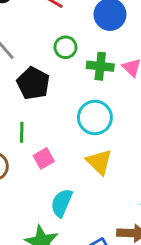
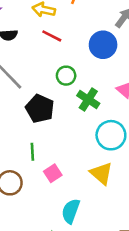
green cross: (100, 66) -> (88, 100), moved, turned 30
cyan circle: (95, 117) -> (111, 135), moved

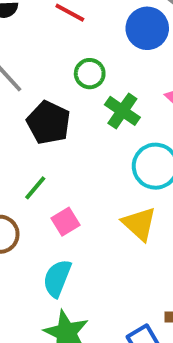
green line: (32, 152) -> (35, 188), turned 42
cyan semicircle: (71, 211) -> (57, 278), moved

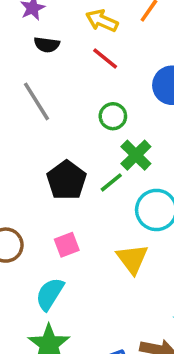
black pentagon: (49, 123) -> (67, 180), moved
green line: (35, 188) -> (111, 182), moved

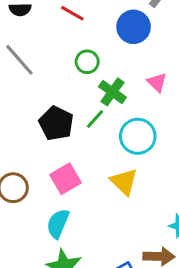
pink square: (67, 245) -> (66, 179), size x1.4

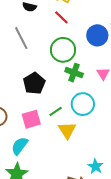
green circle: (87, 62) -> (63, 50), size x1.6
green cross: (112, 92) -> (74, 73), turned -30
green line: (95, 119) -> (56, 111), moved

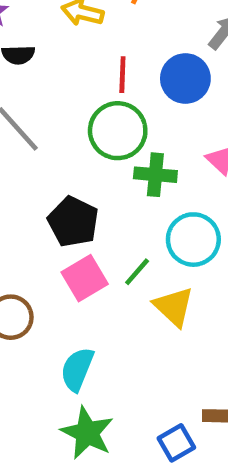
red line: (61, 17) -> (122, 75), moved, turned 63
pink square: (31, 119) -> (85, 278), moved

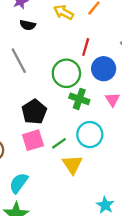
red line: (122, 75) -> (86, 47), moved
blue circle: (185, 79) -> (104, 69), moved

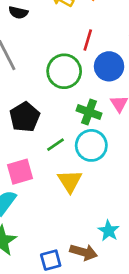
green cross: (79, 99) -> (89, 112), moved
pink square: (33, 140) -> (20, 172), moved
green line: (59, 143) -> (55, 145), moved

